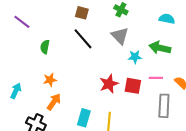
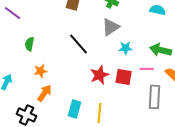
gray triangle: (120, 36) -> (111, 27), turned 42
black line: (83, 39) -> (79, 44), moved
green semicircle: (45, 47) -> (30, 44), moved
green arrow: (160, 48) -> (161, 50), moved

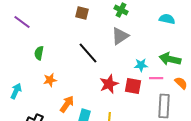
cyan star: (126, 48) -> (141, 65), moved
orange arrow: (45, 93) -> (67, 104), moved

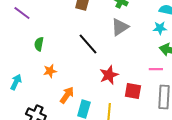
cyan star: (141, 65) -> (160, 28), moved
red square: (133, 86) -> (133, 91), moved

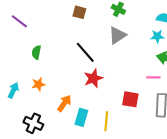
orange star: (50, 71) -> (38, 84), moved
red star: (109, 75) -> (93, 78), moved

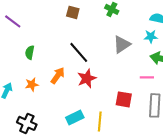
gray triangle: (117, 35) -> (122, 44), moved
orange arrow: (64, 103) -> (58, 75), moved
cyan rectangle: (81, 117) -> (75, 117), turned 48

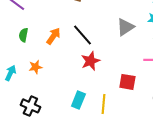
green semicircle: (30, 52) -> (23, 35), moved
orange arrow: (58, 75) -> (53, 36), moved
cyan rectangle: (75, 117) -> (78, 100), turned -42

